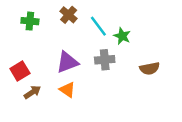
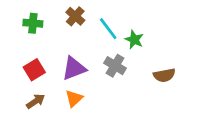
gray cross: (105, 60) -> (115, 66), turned 36
red square: (20, 71) -> (34, 70), moved
orange triangle: (67, 90) -> (74, 98), turned 42

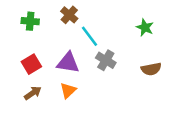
cyan line: (108, 29) -> (89, 36), moved
green star: (134, 40) -> (145, 27), moved
purple triangle: (74, 68) -> (68, 63), turned 30

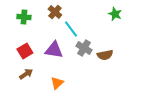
green star: (145, 27) -> (115, 14), moved
brown semicircle: (151, 69) -> (105, 55), moved
orange triangle: (68, 90) -> (57, 83), moved

